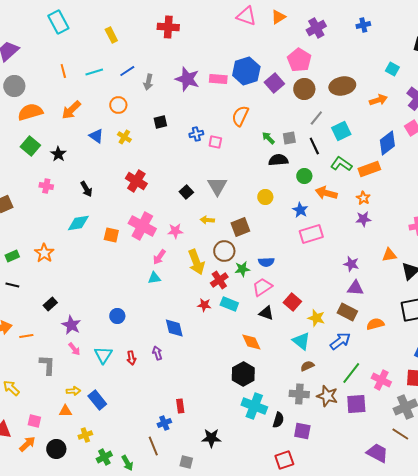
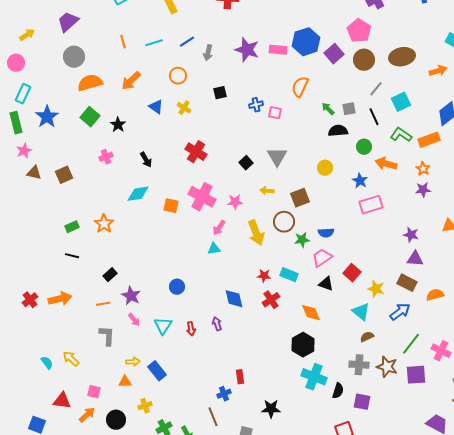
pink cross: (46, 186) -> (106, 157), turned -32
red cross: (219, 280) -> (271, 300), moved
orange line: (26, 336) -> (103, 304), moved

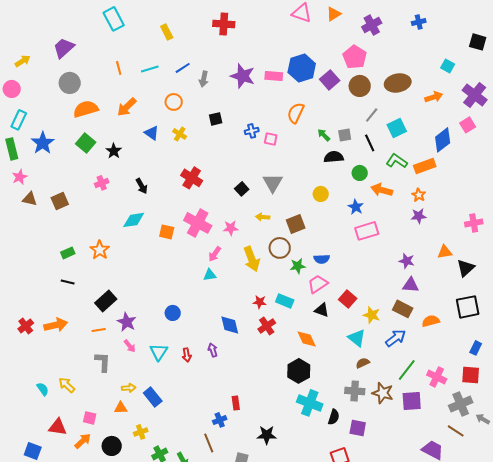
black rectangle: (110, 275) -> (106, 301), size x1.5

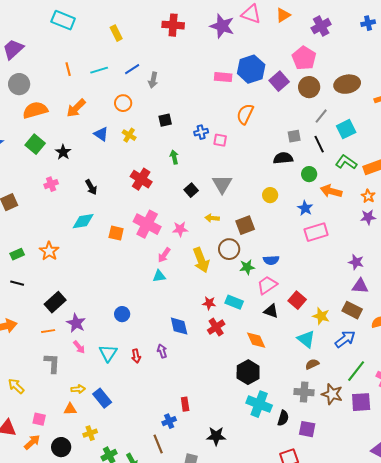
cyan rectangle: (114, 19) -> (63, 20), turned -40
purple star: (243, 76) -> (222, 26), moved
green arrow: (324, 135) -> (174, 157), moved, turned 32

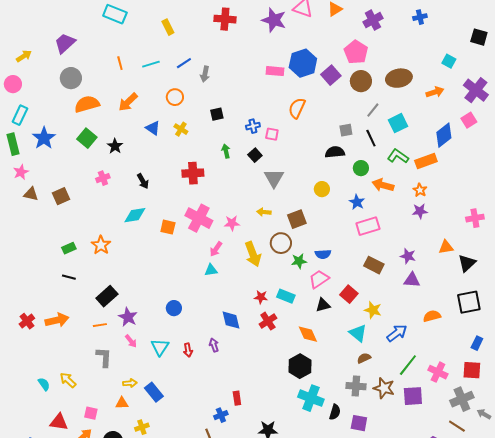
red cross: (141, 179) -> (193, 173), turned -35
black square: (191, 190) -> (255, 155), moved
brown rectangle: (352, 310) -> (374, 265), moved
black triangle: (271, 311) -> (323, 305), turned -35

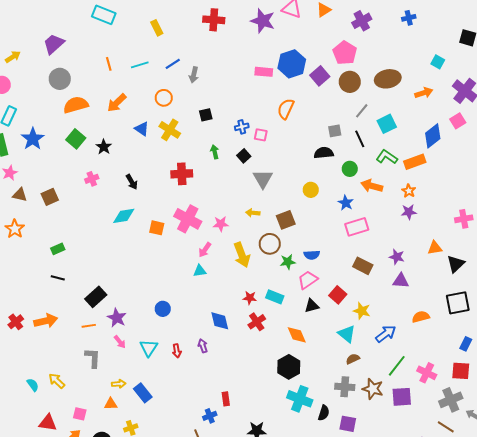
yellow cross: (181, 129) -> (170, 130), size x1.5
orange star: (101, 245) -> (15, 229), moved

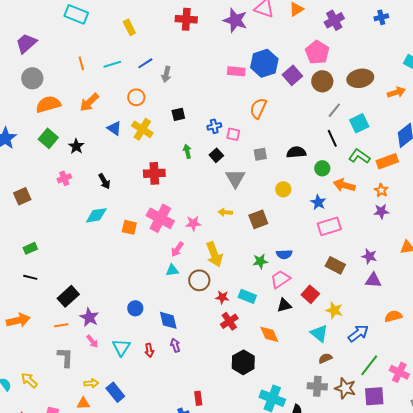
gray square: (335, 131) -> (260, 154), moved
brown circle: (270, 244) -> (199, 280), moved
blue diamond: (220, 321) -> (168, 320), moved
black hexagon: (289, 367) -> (243, 362), moved

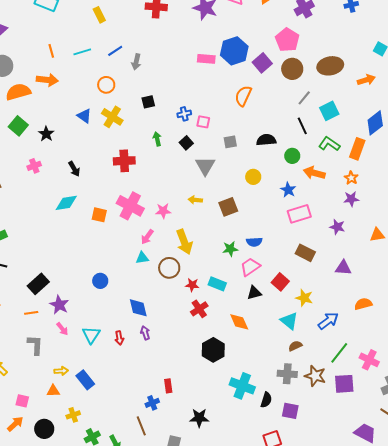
orange arrow: (89, 102) -> (47, 80), moved, turned -130
orange semicircle: (258, 108) -> (243, 96), moved
orange rectangle: (387, 161) -> (357, 149), turned -50
purple star: (369, 256) -> (337, 227), moved
blue circle: (135, 308) -> (100, 281), moved

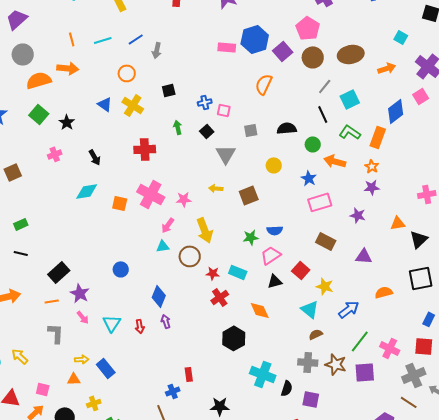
blue diamond: (138, 308) -> (159, 296), turned 35

